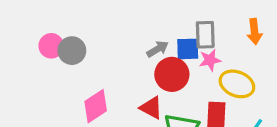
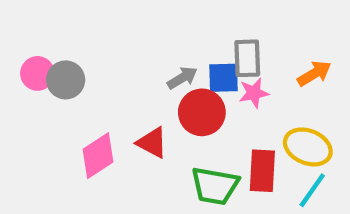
orange arrow: (254, 32) -> (314, 73), moved, turned -115
yellow ellipse: (237, 84) -> (308, 147), moved
red triangle: (151, 108) -> (152, 143), moved

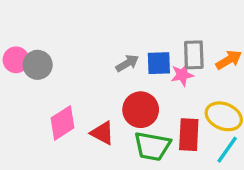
gray rectangle: (247, 58) -> (194, 55), moved
red circle: (202, 112) -> (141, 110), moved
red triangle: (152, 143) -> (102, 133), moved

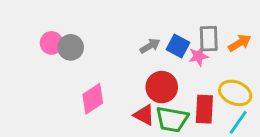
blue square: (159, 63) -> (178, 46), turned 30
red triangle: (102, 133) -> (144, 115), moved

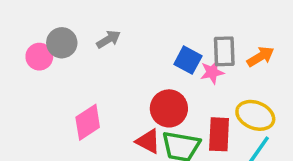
gray arrow: (150, 46) -> (108, 39), moved
gray circle: (71, 47) -> (62, 43), moved

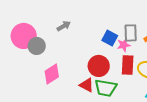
gray circle: (62, 43) -> (37, 46), moved
pink circle: (39, 57) -> (24, 36), size x1.6
red rectangle: (219, 134) -> (128, 65), moved

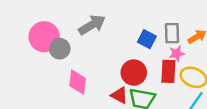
gray arrow: (64, 26) -> (92, 25), size x1.6
pink star: (124, 45) -> (177, 53), moved
pink diamond: (52, 74) -> (78, 82), turned -50

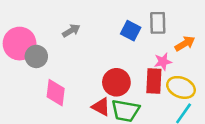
gray arrow: (92, 25) -> (71, 31), size x0.6
gray rectangle: (172, 33) -> (158, 23), moved
blue square: (147, 39) -> (131, 31), moved

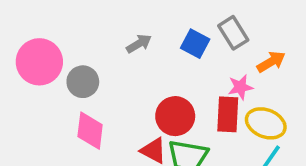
gray rectangle: (158, 23) -> (233, 33), turned -30
gray arrow: (71, 31) -> (139, 44), moved
gray circle: (36, 56) -> (83, 82), moved

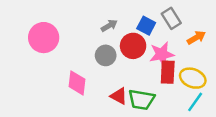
gray circle: (83, 82) -> (106, 55), moved
pink star: (240, 87) -> (162, 54), moved, size x1.5
red circle: (175, 116) -> (133, 46), moved

